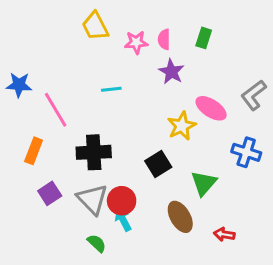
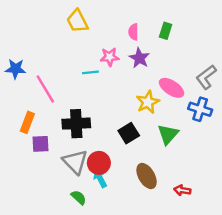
pink star: (136, 42) -> (110, 57), moved
blue cross: (246, 152) -> (200, 109), moved
green triangle: (204, 183) -> (168, 134), moved
purple square: (50, 193) -> (41, 144), moved, turned 30

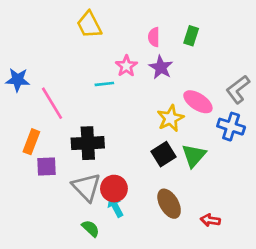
pink star: (110, 57) -> (126, 66), turned -30
black square: (129, 133) -> (164, 154), moved

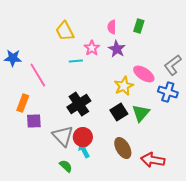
yellow trapezoid: (89, 25) -> (65, 31), moved
black cross: (88, 143) -> (79, 104), moved, turned -30
red arrow: (210, 220) -> (153, 160), size x1.6

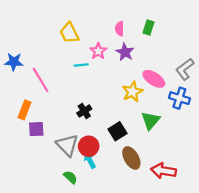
black cross: (79, 104) -> (84, 111), size x0.6
black square: (119, 112) -> (117, 131), moved

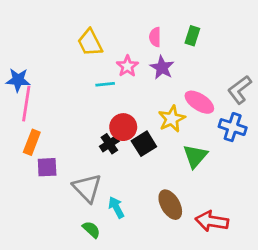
pink line: (41, 80) -> (26, 104), moved, turned 40
black square: (117, 131) -> (144, 144), moved
red circle: (89, 146) -> (123, 127), moved

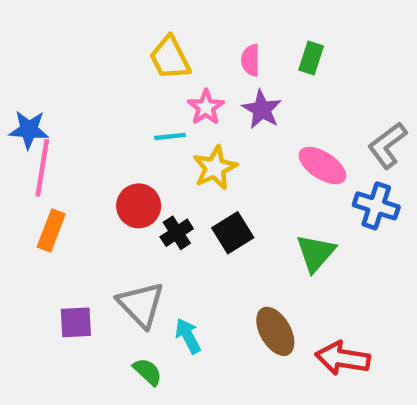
yellow trapezoid: (90, 43) -> (170, 58), moved
yellow star: (172, 119) -> (215, 168), moved
red circle: (123, 127) -> (139, 206), moved
purple square: (47, 167) -> (76, 322), moved

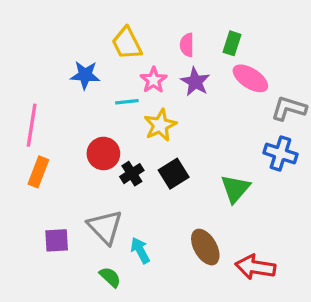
blue star: (29, 130) -> (85, 75), moved
gray L-shape: (387, 145) -> (289, 108), turned 54
pink ellipse: (322, 166) -> (250, 78), moved

